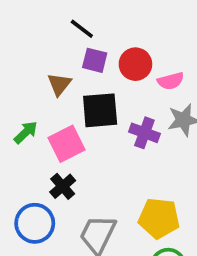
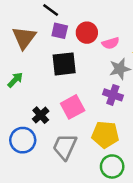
brown triangle: (59, 84) -> (24, 38), moved, size x1.5
purple cross: (144, 133) -> (113, 95), moved
pink square: (67, 144) -> (73, 107), moved

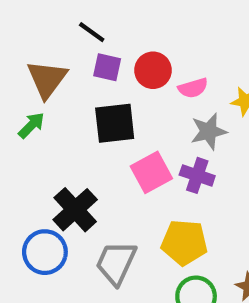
green arrow: (15, 80) -> (31, 125), moved
pink square: (73, 107) -> (151, 172), moved
black cross: (41, 115) -> (75, 210), size x1.5

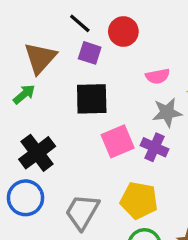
red circle: (153, 70) -> (123, 31), moved
black cross: (75, 210) -> (37, 153), moved

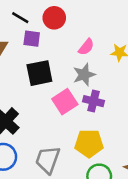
pink semicircle: (158, 76) -> (86, 47), turned -30
gray star: (167, 112) -> (84, 75), moved

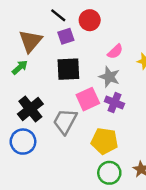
purple square: (32, 39) -> (66, 36), turned -35
gray star: (84, 75) -> (109, 77), turned 30
gray trapezoid: (48, 160) -> (65, 121), moved

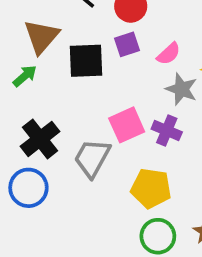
purple square: (66, 36) -> (127, 44), moved
black square: (68, 69) -> (86, 61), moved
gray star: (109, 77) -> (182, 89), moved

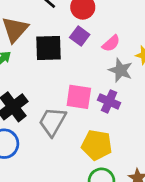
purple square: (127, 44) -> (80, 36), turned -36
pink square: (127, 125) -> (79, 97), turned 32

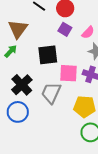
black square: (48, 48) -> (48, 55), moved

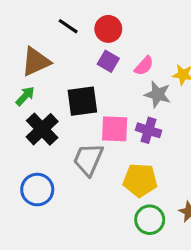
brown triangle: (18, 29) -> (36, 62), turned 30
black cross: (22, 85) -> (42, 129), moved

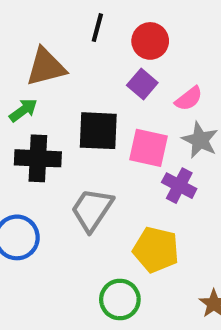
black line: (68, 26) -> (97, 28), turned 60
black cross: (42, 129) -> (38, 158), turned 36
pink square: (115, 129) -> (149, 148), moved
green circle: (150, 220) -> (120, 299), moved

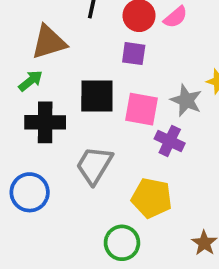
purple square: (142, 84) -> (134, 54), turned -30
pink semicircle: (189, 99) -> (175, 17), moved

